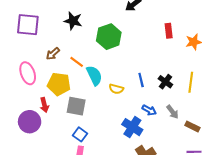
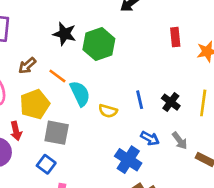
black star: (73, 21) -> (65, 34), moved
yellow pentagon: (59, 84) -> (35, 104), turned -30
blue square: (80, 134) -> (46, 164), moved

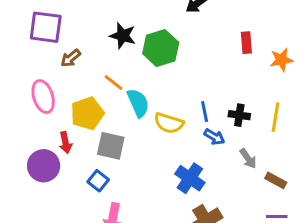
brown arrow: (27, 66) -> (71, 58), moved
black cross: (171, 102) -> (239, 115), turned -30
yellow semicircle: (108, 111) -> (169, 123), size x1.4
blue arrow: (150, 138) -> (214, 137), moved

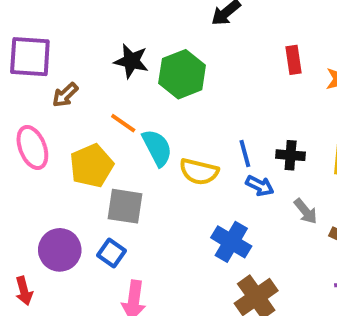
red arrow: (65, 143) -> (24, 291), moved
purple circle: (44, 166) -> (60, 250), moved

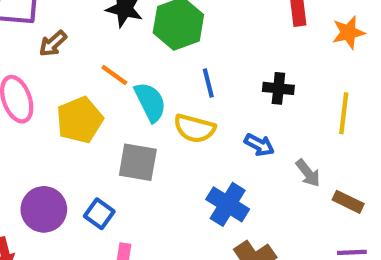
blue line: (245, 154) -> (208, 83), moved
black cross: (291, 155) -> (278, 88), moved
gray square: (125, 206) -> (138, 162), moved

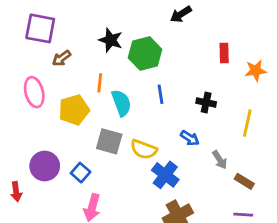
orange line: (114, 75) -> (100, 83), turned 54
yellow semicircle: (195, 128) -> (144, 149), moved

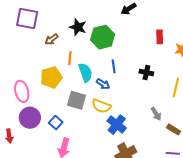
brown arrow: (62, 58) -> (51, 39), moved
pink ellipse: (34, 92) -> (22, 91), moved
blue arrow: (190, 138) -> (103, 84), moved

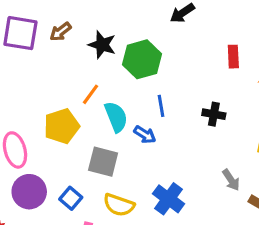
brown arrow: (51, 39) -> (60, 32), moved
orange line: (70, 58) -> (91, 94), turned 32
yellow semicircle: (101, 106) -> (119, 205), moved

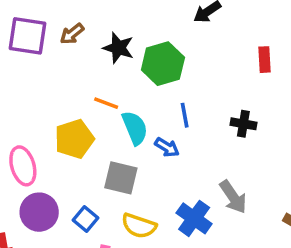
orange line: (91, 94) -> (106, 103), turned 75
gray arrow: (231, 180) -> (233, 197), moved, size x1.4

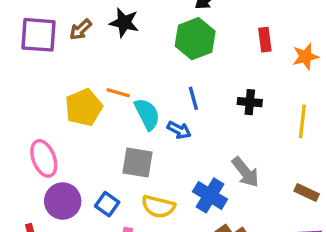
black star: (118, 48) -> (124, 23), moved
green hexagon: (163, 64) -> (195, 39), moved
yellow pentagon: (74, 139) -> (84, 108), moved

